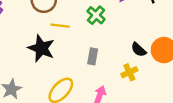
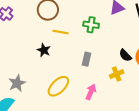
green cross: (96, 15) -> (91, 25), turned -35
black star: (41, 48) -> (44, 50), size x0.6

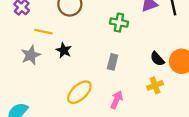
yellow line: (60, 32) -> (43, 32), moved
yellow cross: (117, 74) -> (155, 85), moved
gray star: (17, 83) -> (31, 55), moved

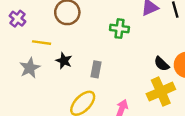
gray rectangle: (113, 62) -> (96, 69), moved
yellow cross: (155, 85) -> (161, 92), size x1.6

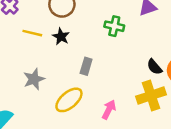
black star: (64, 61) -> (61, 37), moved
gray star: (30, 68) -> (34, 79), moved

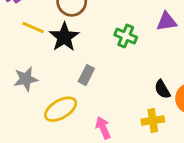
black star: (61, 37) -> (64, 37), size x1.5
yellow cross: (151, 95) -> (153, 120), size x0.7
pink arrow: (109, 110) -> (103, 128), turned -60

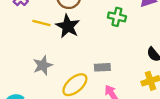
gray rectangle: (86, 75) -> (102, 67), moved, turned 70

